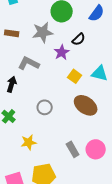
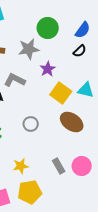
black semicircle: (79, 39) -> (80, 51), moved
yellow square: (75, 76) -> (61, 93), size x1.5
yellow star: (29, 142) -> (21, 166), moved

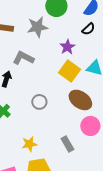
purple star: (48, 69) -> (67, 47), moved
pink circle: (82, 166) -> (90, 126), moved

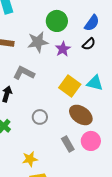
purple star: (67, 47) -> (63, 49), moved
gray rectangle: (67, 144) -> (68, 144), moved

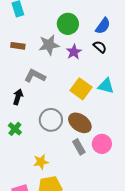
black semicircle: (89, 44) -> (100, 47), turned -96
brown ellipse: (81, 115) -> (80, 123), moved
gray circle: (40, 117) -> (51, 120), size x1.5

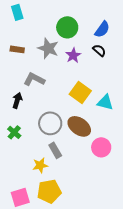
gray star: (49, 45) -> (48, 48), turned 30
cyan triangle: (106, 86) -> (105, 102), moved
gray rectangle: (79, 147) -> (55, 150), moved

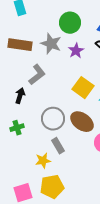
brown rectangle: (17, 49) -> (20, 45), size x1.6
gray L-shape: (34, 79) -> (37, 75), turned 115
green cross: (14, 132) -> (17, 128), turned 32

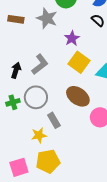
brown rectangle: (20, 45) -> (16, 19), size x0.7
purple star: (76, 51) -> (72, 38), moved
gray L-shape: (37, 75) -> (40, 64), moved
gray circle: (53, 119) -> (36, 97), moved

